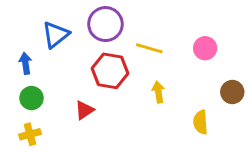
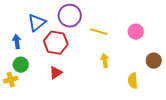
red hexagon: (110, 71) -> (56, 43), moved
yellow cross: (30, 134) -> (11, 80), moved

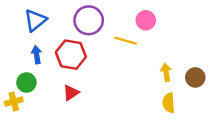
blue triangle: (37, 23) -> (35, 20), moved
pink circle: (136, 32) -> (146, 20), moved
blue arrow: (17, 42) -> (37, 55), moved
yellow arrow: (105, 61) -> (166, 72), moved

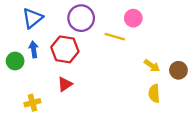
yellow arrow: (166, 72) -> (152, 66), turned 133
green circle: (26, 83) -> (15, 61), moved
yellow cross: (14, 102) -> (32, 103), moved

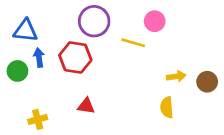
blue triangle: (32, 18) -> (26, 31), moved, turned 45
yellow arrow: (152, 66) -> (176, 76), turned -42
red triangle: (65, 84) -> (86, 106), moved, turned 42
yellow semicircle: (154, 93) -> (167, 107), moved

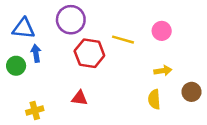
purple circle: (94, 21) -> (71, 20), moved
pink circle: (155, 21) -> (162, 31), moved
red hexagon: (75, 58) -> (89, 53), moved
brown circle: (207, 82) -> (192, 92), moved

